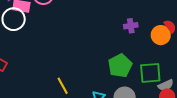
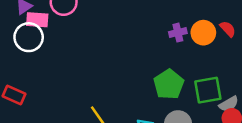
orange circle: (161, 35) -> (203, 33), moved

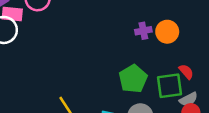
red semicircle: (228, 29) -> (186, 72), moved

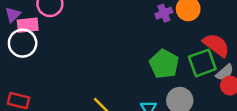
red semicircle: (186, 72) -> (216, 45), size x1.6

